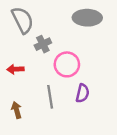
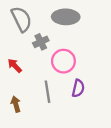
gray ellipse: (87, 18) -> (66, 17), moved
red arrow: (15, 69) -> (15, 66), turned 49

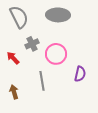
gray cross: (41, 42) -> (32, 44), moved
purple semicircle: (78, 88) -> (80, 74), moved

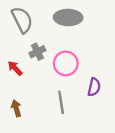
gray line: (42, 81) -> (61, 102), moved

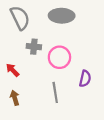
gray cross: (37, 52) -> (34, 47), turned 32
red arrow: (15, 68) -> (13, 70), moved

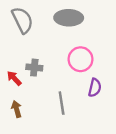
gray cross: (34, 47) -> (34, 68), moved
pink circle: (59, 57) -> (81, 59), moved

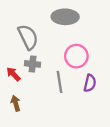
gray semicircle: (22, 20) -> (28, 37), moved
gray line: (62, 103) -> (59, 82), moved

